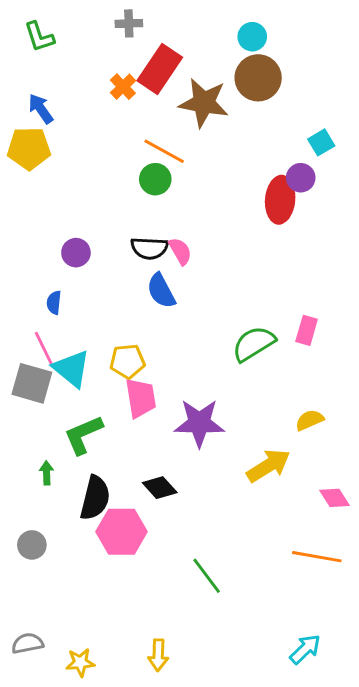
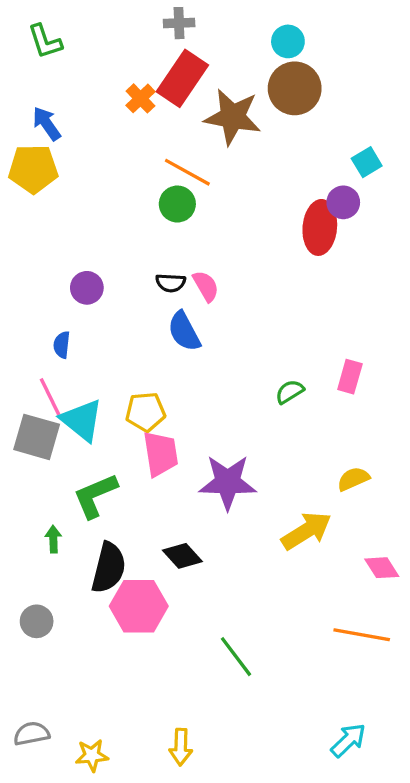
gray cross: (129, 23) -> (179, 23), moved
black semicircle: (149, 248) -> (171, 283), size x0.7
green semicircle: (254, 344) -> (290, 392), size x0.6

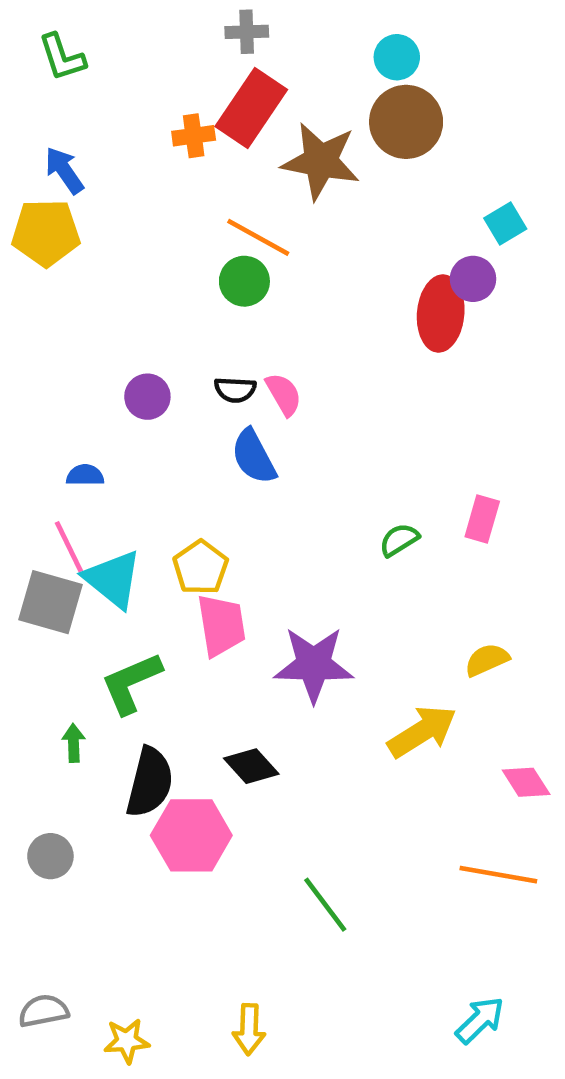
orange cross: (140, 98) -> (194, 136), turned 36
purple circle: (87, 288) -> (147, 397), moved
blue semicircle: (62, 345) -> (85, 475), turned 84
yellow pentagon: (146, 412) -> (201, 568), turned -30

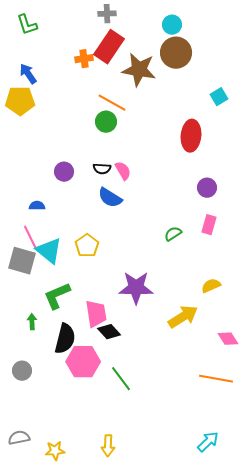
purple circle: (473, 279) -> (207, 188), moved
blue semicircle: (254, 457) -> (110, 198), turned -30
pink trapezoid: (221, 625) -> (96, 314), moved
green line: (325, 905) -> (121, 379), moved

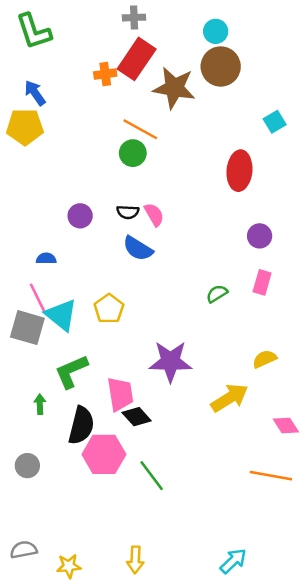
green L-shape: (27, 25) -> (34, 31), size x1.4
cyan arrow: (208, 442) -> (233, 561), moved

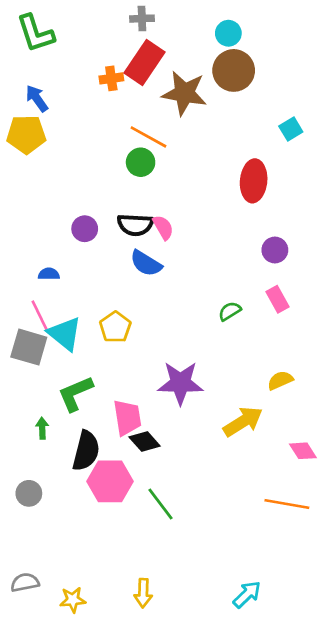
black semicircle: (128, 212) -> (135, 225), size x1.5
pink rectangle: (262, 282) -> (278, 299), turned -45

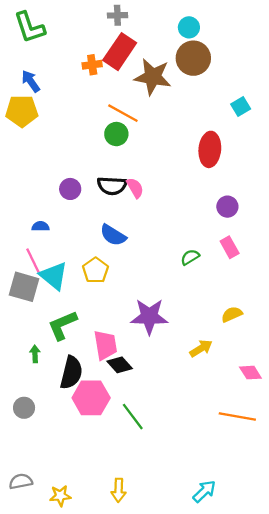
blue semicircle: (146, 263) -> (113, 235), moved
yellow arrow: (243, 422) -> (201, 348), size x0.7

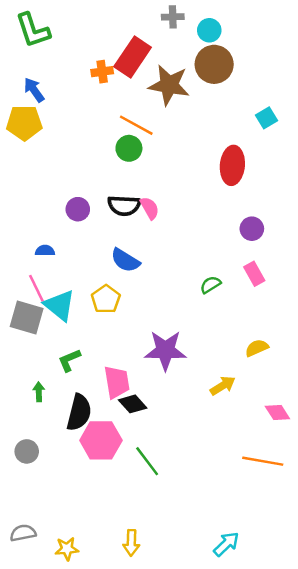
gray cross: (117, 15) -> (173, 17), moved
green L-shape: (62, 325) -> (69, 360), size x0.7

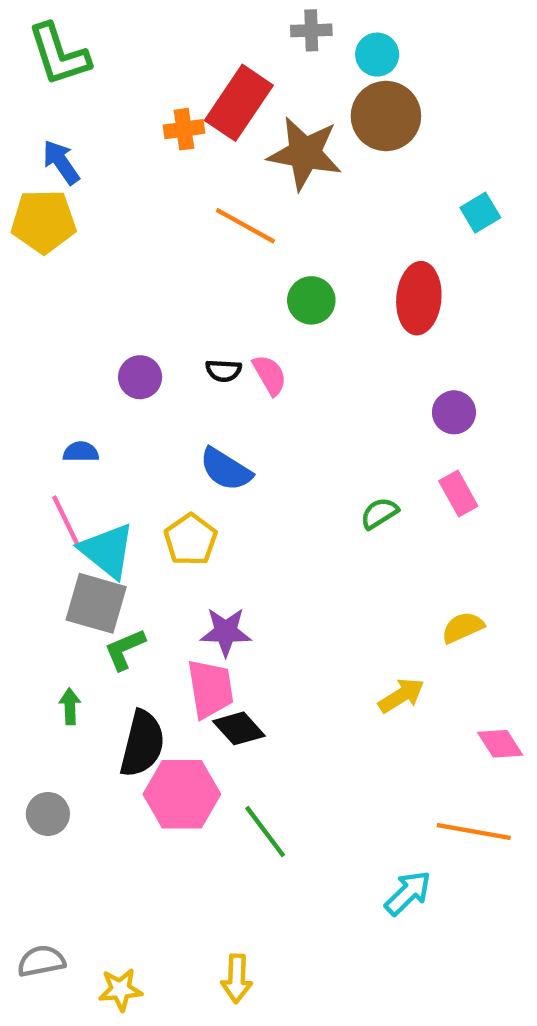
green circle: (129, 148) -> (311, 300), moved
black semicircle: (124, 206) -> (224, 371), size x0.6
gray square: (27, 318) -> (96, 603), moved
purple star: (165, 350) -> (226, 632), moved, size x0.7
cyan arrow: (226, 544) -> (408, 893), moved

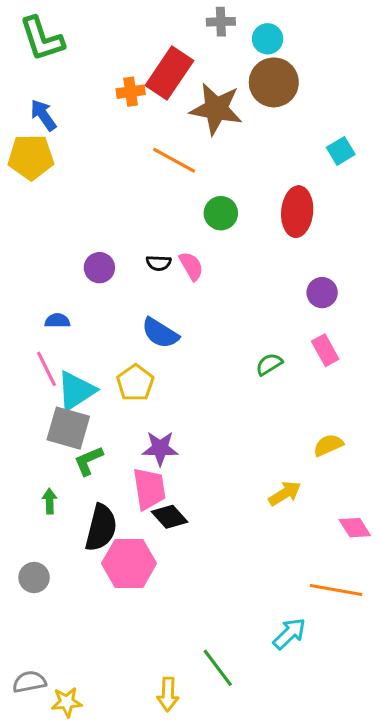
cyan triangle: (107, 551) -> (76, 391), turned 48
green line: (265, 832) -> (218, 668), moved
yellow star: (120, 990) -> (67, 702), moved

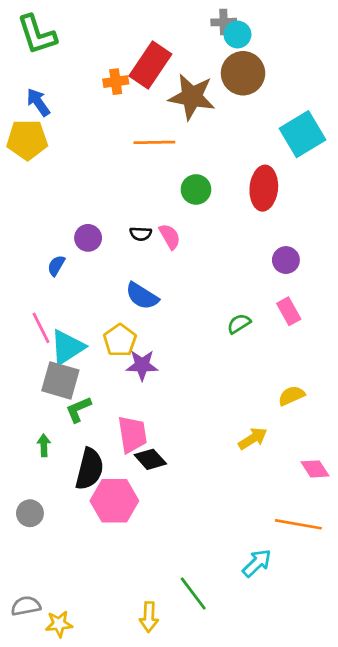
gray cross: (221, 22) -> (224, 22), moved
cyan square: (341, 151) -> (303, 134), size x1.8
orange line: (174, 160) -> (154, 142), turned -30
blue semicircle: (57, 321) -> (56, 266), moved, turned -60
purple star: (160, 448) -> (142, 365), moved

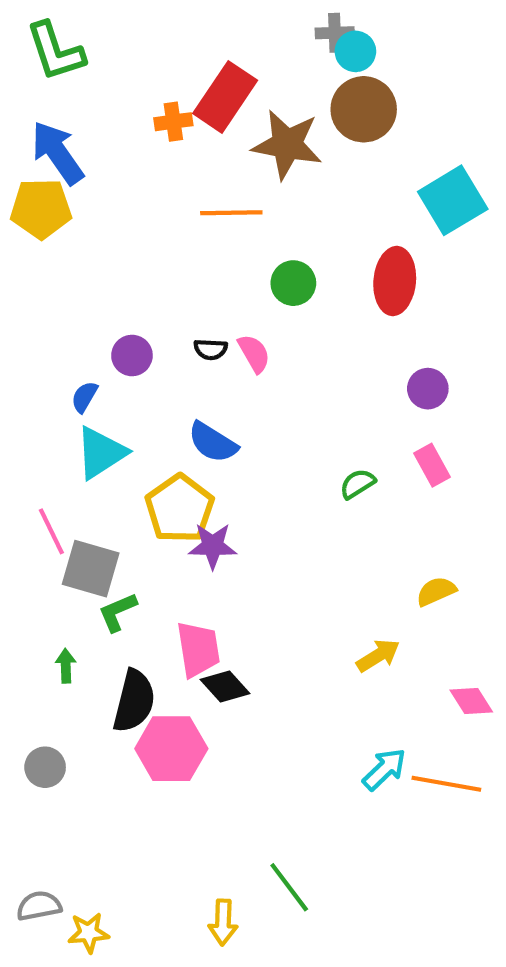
blue arrow: (38, 102) -> (57, 153), size x1.5
pink line: (41, 328) -> (51, 531), moved
yellow pentagon: (120, 340) -> (180, 509), size x1.4
cyan triangle: (67, 347) -> (101, 453), moved
cyan arrow: (257, 563) -> (384, 769), moved

